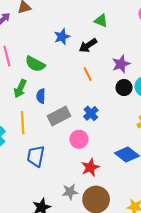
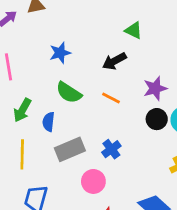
blue star: (62, 37) -> (60, 53), moved
green semicircle: (35, 64) -> (69, 93), moved
orange line: (88, 74) -> (111, 98), turned -40

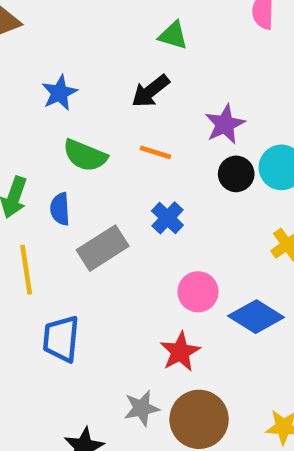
blue cross: (111, 149) -> (167, 218), moved
pink circle: (93, 181) -> (198, 292), moved

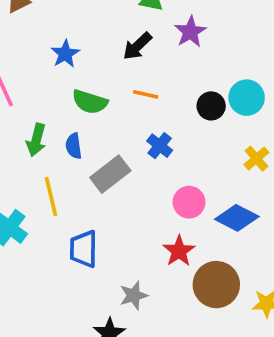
purple star: (225, 124) -> (190, 32), moved
gray star: (142, 408) -> (134, 295), moved
brown circle: (199, 419) -> (216, 285), moved

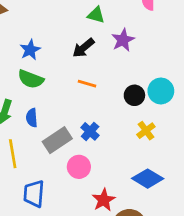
green semicircle: (90, 102) -> (31, 79), moved
blue cross: (160, 146) -> (90, 131), moved
yellow cross: (256, 159) -> (146, 131), moved
pink circle: (189, 202) -> (79, 167), moved

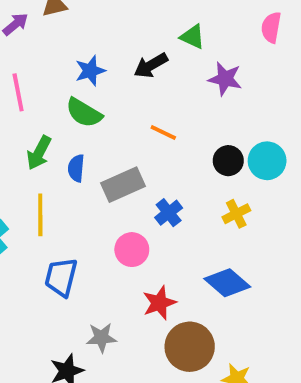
purple star: (123, 40) -> (225, 79), turned 30
black arrow: (83, 48) -> (151, 65), moved
blue cross: (90, 131) -> (169, 213), moved
gray rectangle: (57, 140) -> (123, 185), moved

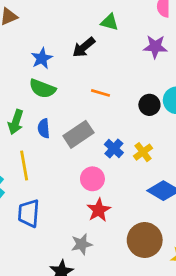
purple star: (225, 79) -> (155, 47), moved
yellow cross: (236, 214) -> (143, 152), moved
blue trapezoid: (61, 277) -> (29, 213), moved
red star: (159, 303) -> (99, 210), moved

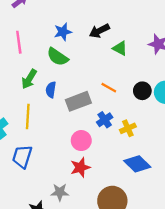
green triangle: (110, 22) -> (120, 48), moved
orange line: (101, 93) -> (109, 88), moved

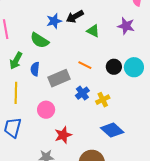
blue star: (63, 32) -> (54, 21), moved
pink circle: (81, 141) -> (46, 110), moved

